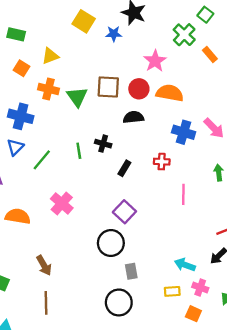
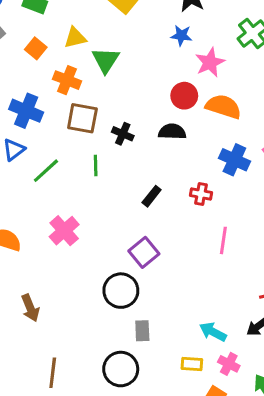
blue star: (114, 34) -> (181, 35), moved
brown square: (108, 87) -> (82, 118), moved
green triangle: (77, 97) -> (106, 60), moved
black cross: (103, 144) -> (123, 134), moved
brown line: (46, 303) -> (53, 373), moved

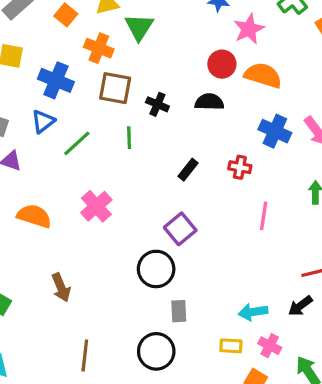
cyan arrow: (213, 332) -> (253, 312), turned -36

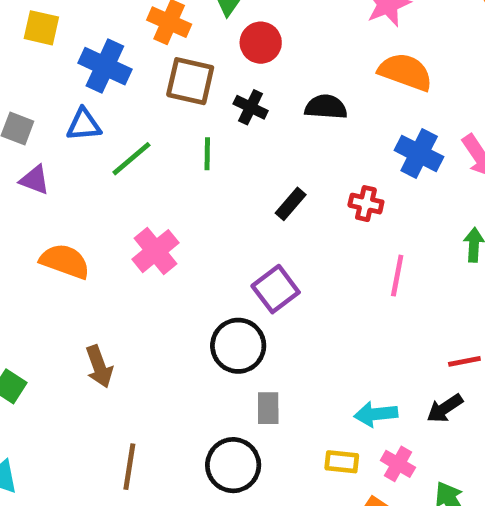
red circle: (222, 64) -> (261, 43), moved
blue triangle: (43, 121) -> (84, 125), turned 30

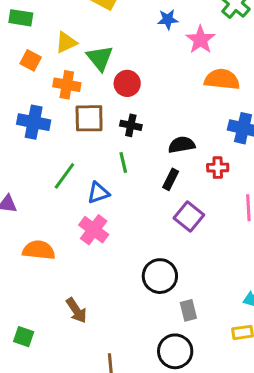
black semicircle: (326, 107) -> (182, 145), moved
blue triangle: (84, 125) -> (98, 193), moved
green line: (207, 154) -> (123, 163), moved
purple square: (276, 289) -> (189, 217), moved

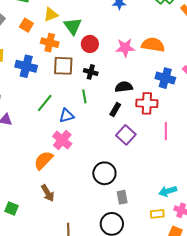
pink star: (200, 40) -> (125, 48), moved, turned 30
red cross: (218, 168) -> (147, 103), size x1.5
orange semicircle: (39, 250) -> (43, 160), moved, turned -55

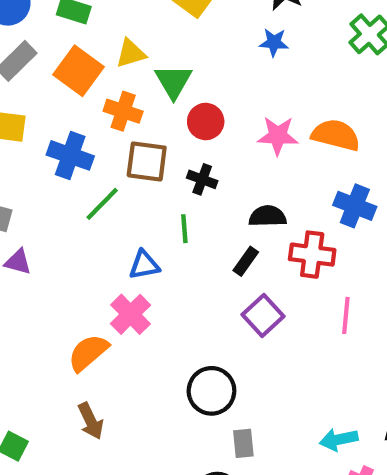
orange square: (26, 25) -> (79, 71), size x1.6
green line: (45, 103) -> (102, 204), moved

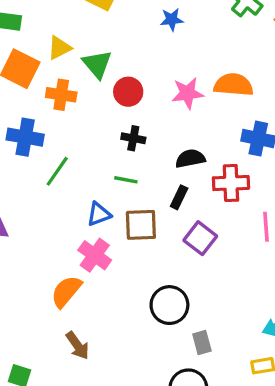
brown square: (147, 161) -> (141, 225), moved
green line: (184, 229) -> (126, 180), turned -65

